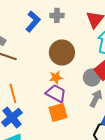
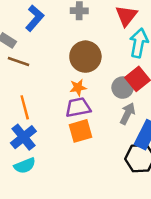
blue L-shape: (33, 21) -> (35, 18), moved
purple trapezoid: (56, 93) -> (78, 107), turned -40

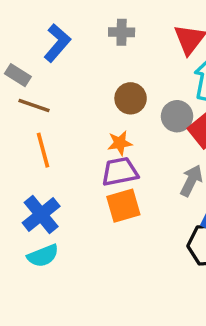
brown circle: (85, 57) -> (131, 98), size x0.7
gray circle: (123, 88) -> (177, 116), moved
orange line: (25, 107) -> (43, 150), moved

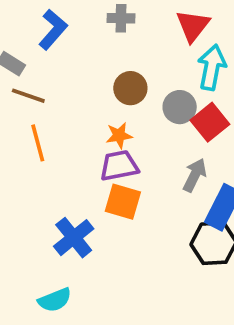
orange square: (123, 206) -> (123, 202), turned 32
blue cross: (41, 215) -> (74, 238), moved
cyan semicircle: (43, 256) -> (55, 300), moved

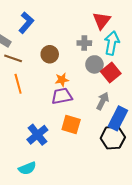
gray cross: (121, 18) -> (84, 43), moved
brown circle: (130, 88) -> (50, 54), moved
orange square: (123, 202) -> (71, 124), moved

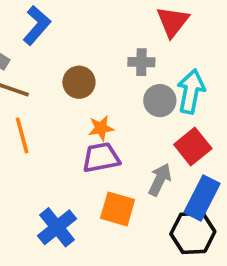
cyan arrow: (112, 43) -> (191, 91), moved
red square: (111, 73) -> (193, 146), moved
gray arrow: (103, 101) -> (160, 180), moved

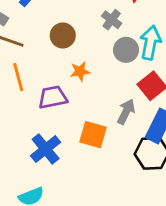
gray cross: (141, 62) -> (112, 20), turned 36
purple trapezoid: (101, 158) -> (53, 97), moved

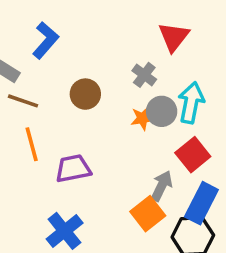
orange star: (80, 71) -> (143, 118), moved
orange square: (93, 135) -> (148, 214), moved, turned 36

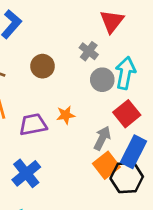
orange star: (143, 118) -> (66, 115), moved
orange square: (148, 214) -> (106, 165), moved

